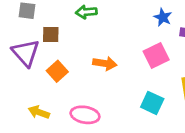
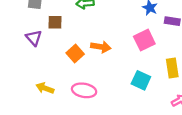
purple triangle: (26, 53) -> (34, 38), size x0.7
orange square: (57, 71) -> (75, 54), moved

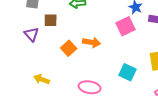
pink square: (144, 40) -> (126, 26), moved
pink ellipse: (84, 90) -> (90, 87), moved

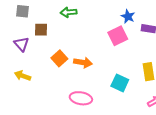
orange arrow: (92, 42) -> (83, 62), moved
yellow arrow: (42, 79) -> (23, 76), moved

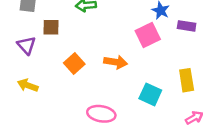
orange arrow: (83, 62) -> (115, 62), moved

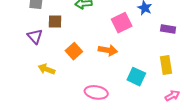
purple rectangle: (187, 26) -> (168, 29), moved
pink square: (148, 35) -> (122, 23), moved
yellow arrow: (28, 85) -> (47, 69), moved

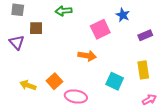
purple rectangle: (168, 29) -> (145, 35), turned -32
orange square: (74, 51) -> (54, 81), moved
yellow arrow: (47, 69) -> (28, 85), moved

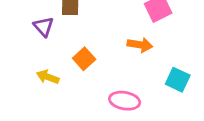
orange square: (54, 81) -> (84, 59), moved
yellow arrow: (28, 85) -> (48, 77), moved

